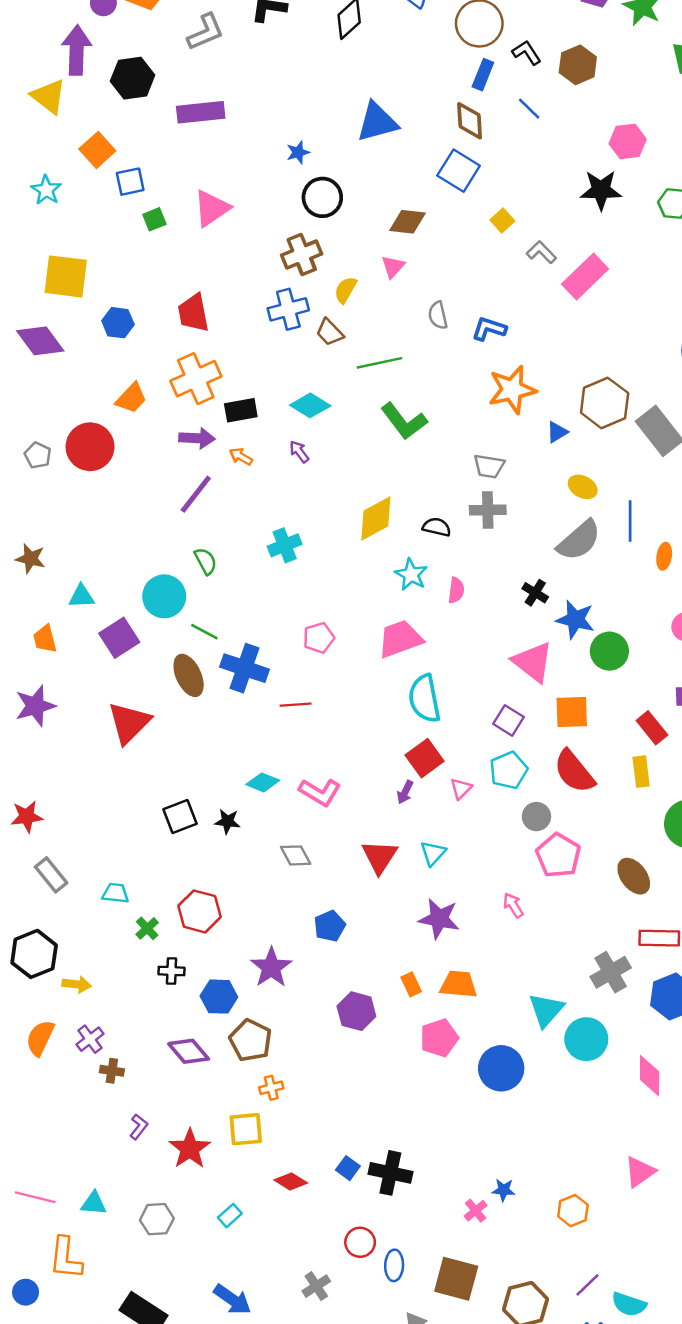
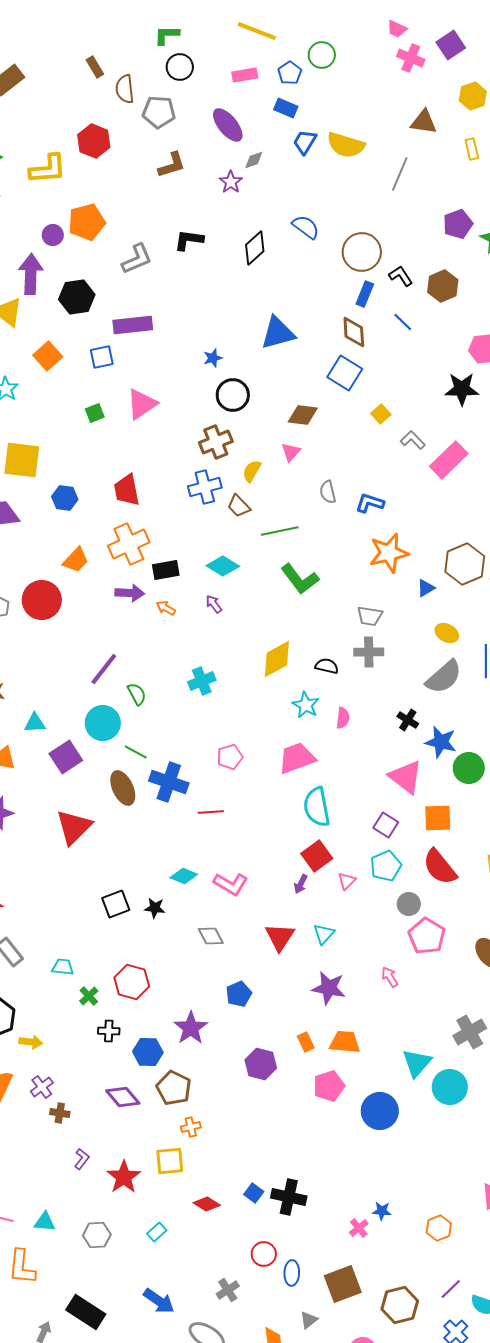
blue square: (130, 182) -> (102, 357), moved
purple line: (196, 494) -> (104, 669), moved
brown square: (456, 1279) -> (343, 1284), turned -36

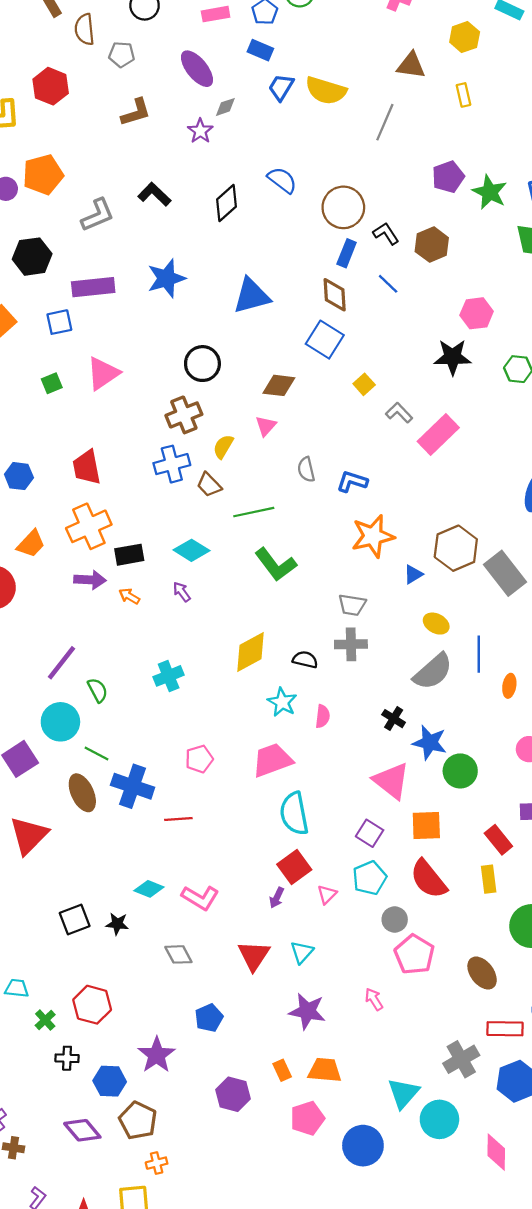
gray pentagon: (159, 112) -> (122, 54), size x0.7
black L-shape: (189, 240) -> (154, 194), turned 36
blue star: (213, 358) -> (166, 278), moved, size x1.8

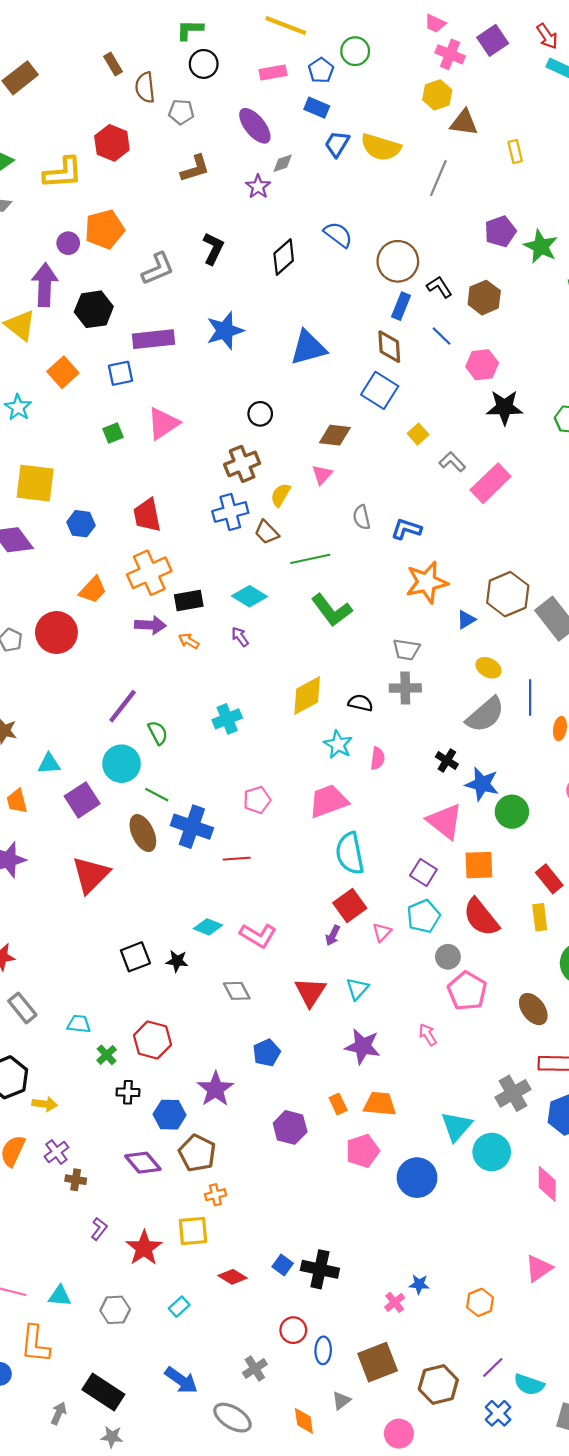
yellow hexagon: (465, 37) -> (437, 95), moved
black L-shape: (154, 194) -> (213, 248), turned 72
pink hexagon: (477, 313) -> (482, 365), moved
black circle: (202, 364) -> (260, 414), size x0.7

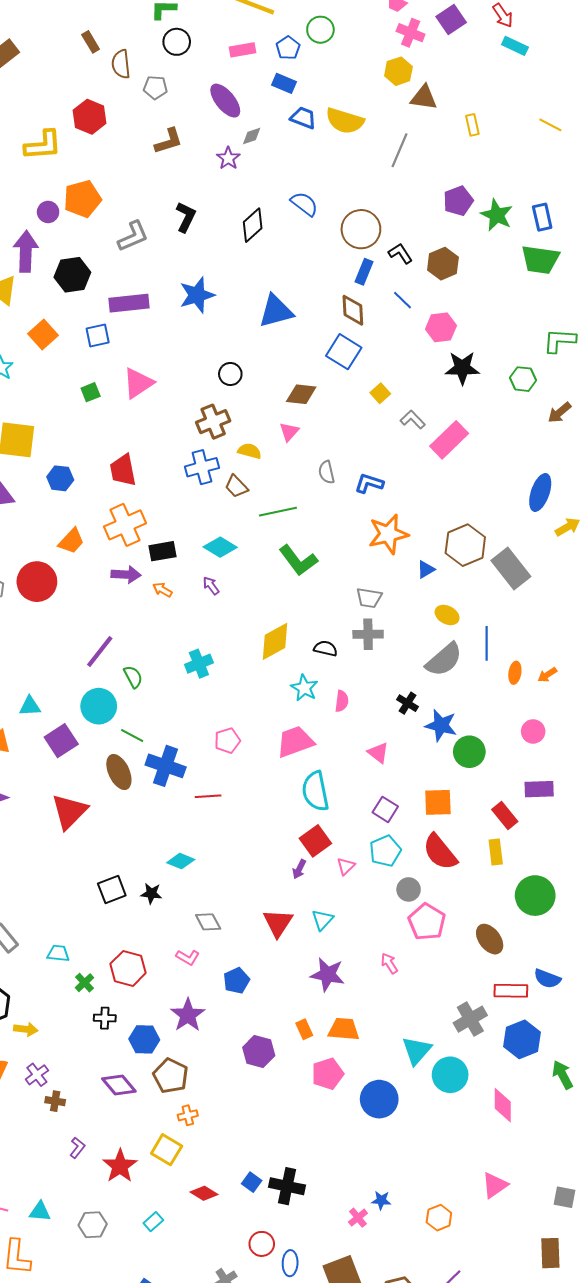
blue trapezoid: (337, 144) -> (303, 118), turned 80
yellow semicircle: (280, 495) -> (250, 451), turned 75
pink triangle: (445, 821) -> (378, 753), moved, size x0.6
pink L-shape: (258, 935) -> (188, 957), moved, size x0.7
yellow square: (193, 1231) -> (167, 1150), turned 36

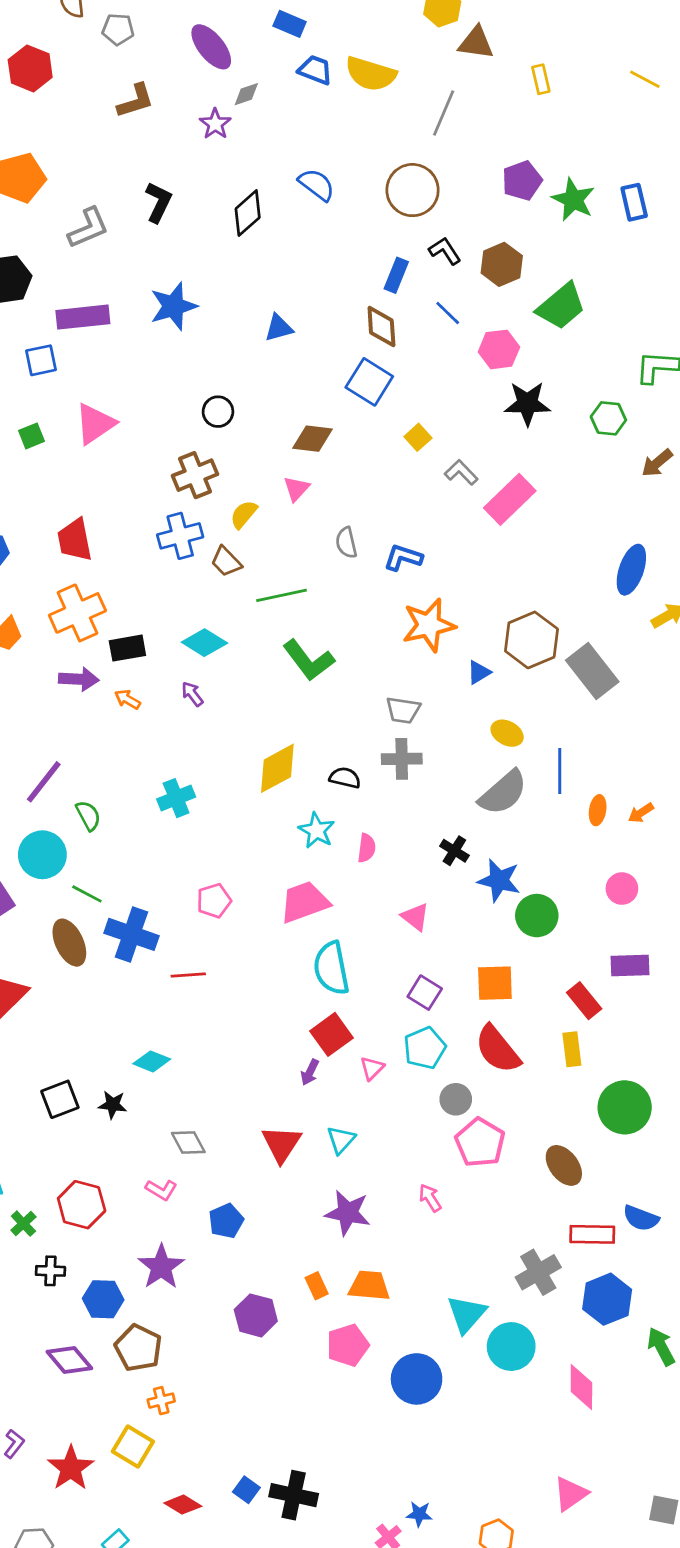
brown circle: (361, 229) -> (413, 190), moved
green trapezoid: (540, 260) -> (561, 306), moved, turned -48
blue triangle: (276, 311) -> (279, 328), size x0.6
yellow semicircle: (250, 451) -> (244, 514), turned -65

